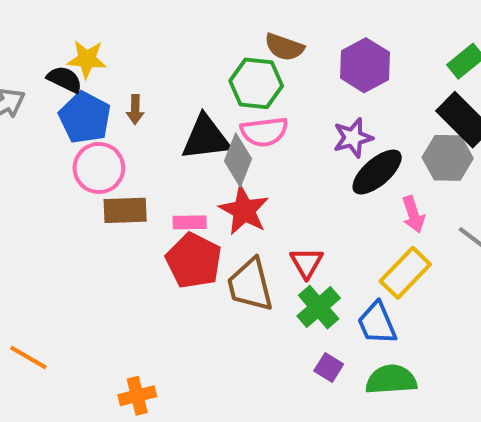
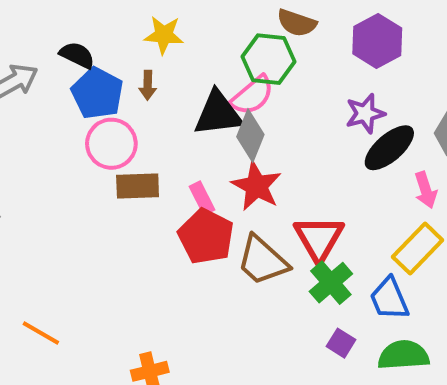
yellow star: (87, 59) -> (164, 35), moved
pink semicircle: (264, 132) -> (252, 95), moved, turned -33
pink rectangle: (190, 222) -> (202, 198), turned 64
red triangle: (307, 263) -> (319, 238), size x1.5
brown trapezoid: (250, 285) -> (262, 261), turned -34

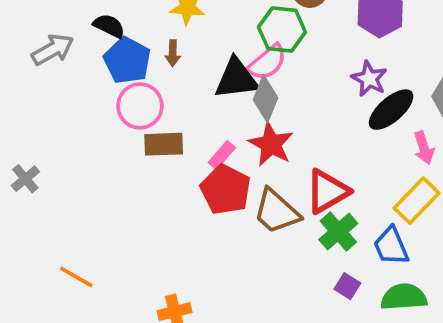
purple star: (365, 113) -> (369, 79), turned -30
pink rectangle: (202, 198) -> (222, 155), turned 68
red triangle: (319, 238) -> (327, 191), turned 30

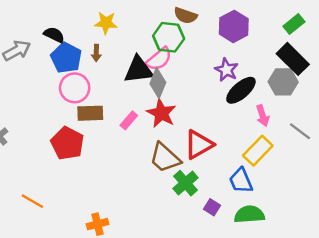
red pentagon: (226, 190) -> (67, 143), moved
green cross: (338, 231) -> (185, 183), moved

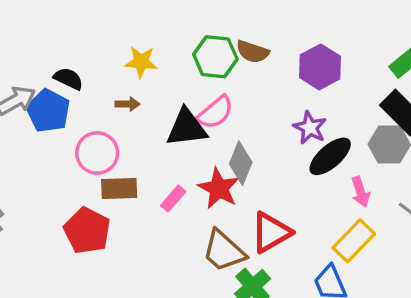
green hexagon: (169, 37) -> (215, 57), moved
brown arrow: (96, 53) -> (128, 104), turned -91
blue pentagon: (66, 58) -> (48, 111), moved
gray diamond: (158, 83) -> (241, 163), moved

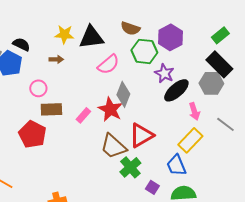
green hexagon: (215, 57) -> (144, 51), moved
black triangle: (187, 128) -> (91, 37), moved
pink circle: (97, 153) -> (38, 88), size x0.7

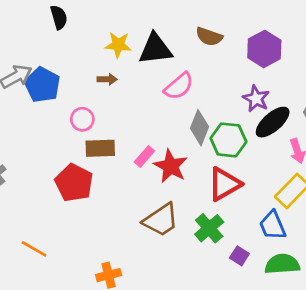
black semicircle: (21, 44) -> (59, 17), moved, turned 48
green hexagon: (144, 51) -> (228, 140), moved
red star: (110, 109) -> (171, 166), moved
brown trapezoid: (113, 146) -> (161, 220), moved, turned -76

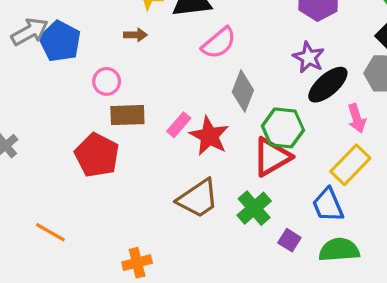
green hexagon: (228, 140) -> (283, 128), moved

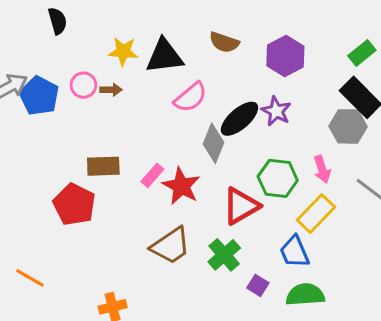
pink circle: (107, 81) -> (83, 85), moved
black ellipse: (328, 85) -> (239, 119), moved
green hexagon: (283, 128) -> (278, 178), moved

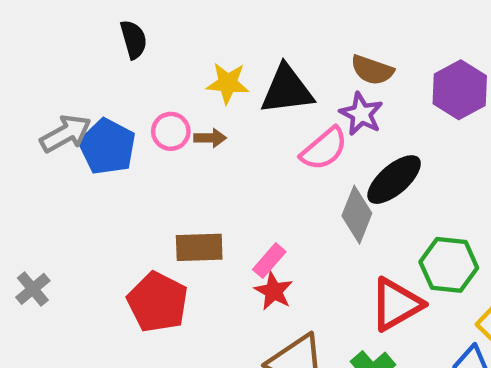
purple star: (276, 111) -> (361, 114), moved
red star: (181, 186) -> (274, 291), moved, size x0.7

